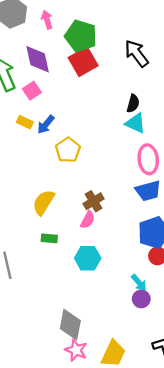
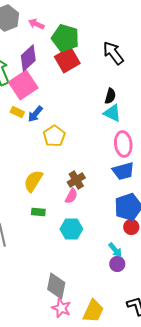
pink arrow: (47, 20) -> (36, 24), turned -49
purple diamond: (38, 59) -> (28, 58), turned 60
pink square: (32, 91) -> (23, 85), size x1.8

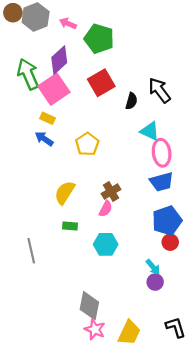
black arrow: (113, 53) -> (159, 90), moved
red square: (67, 60) -> (101, 83), moved
black semicircle: (110, 96) -> (131, 101), moved
cyan triangle: (112, 113) -> (150, 131), moved
blue arrow: (35, 114) -> (44, 139), moved, turned 84

